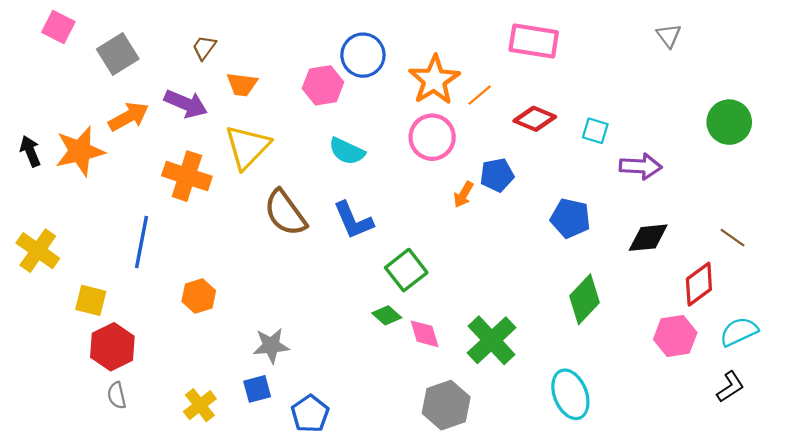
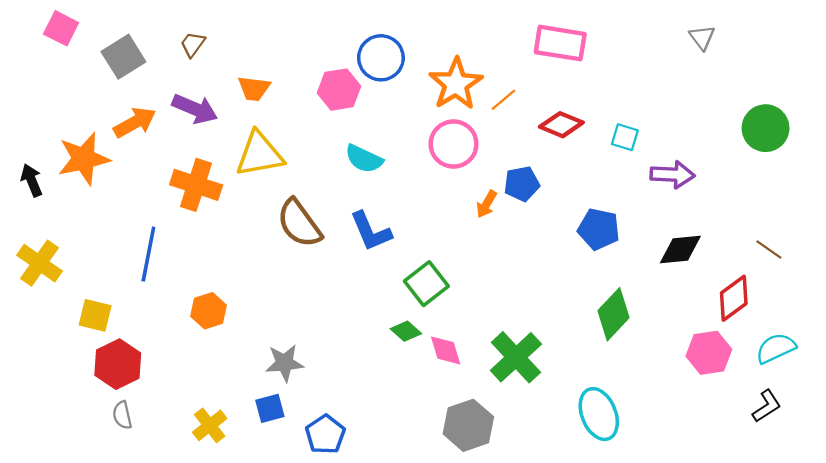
brown trapezoid: (204, 48) -> (193, 44), moved
yellow triangle: (247, 147) -> (260, 154), turned 36
black arrow: (30, 151) -> (32, 180), moved

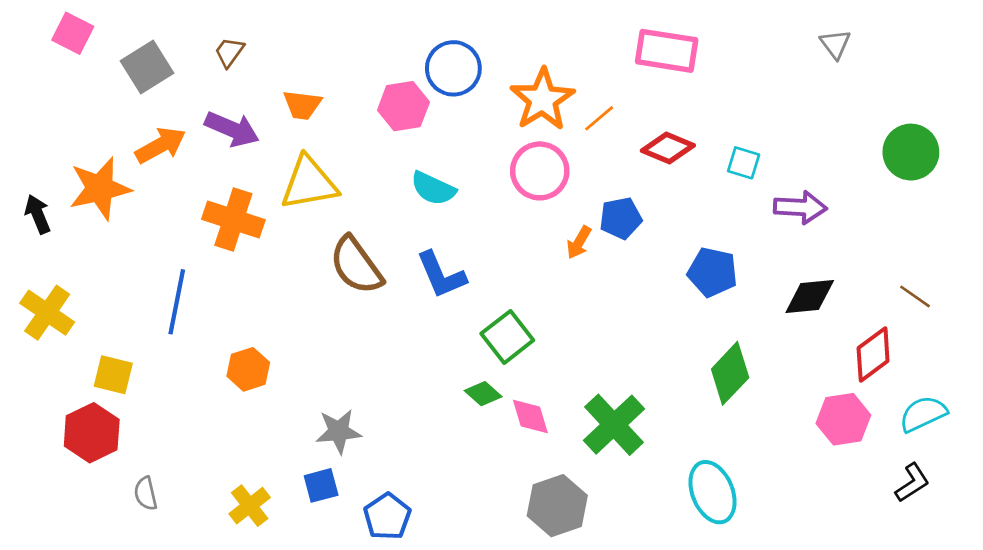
red hexagon: (118, 364) -> (92, 433), moved

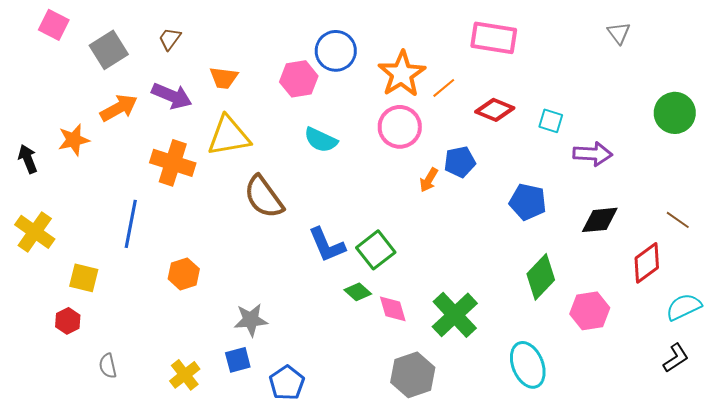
orange star: (100, 188) -> (74, 140), size x0.7
blue L-shape: (441, 275) -> (327, 245), moved
pink hexagon: (843, 419) -> (590, 311), moved
red hexagon: (92, 433) -> (68, 321), size x0.6

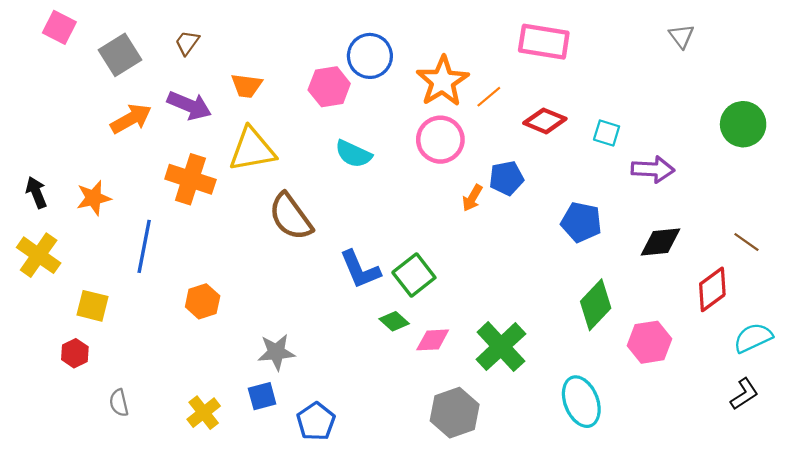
orange star: (74, 140) -> (94, 198), moved
black arrow: (28, 159) -> (36, 192), moved
pink diamond: (393, 309) -> (433, 340), turned -76

